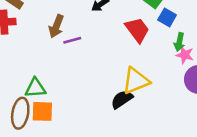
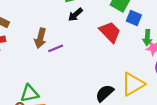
yellow triangle: (136, 81) -> (133, 84), moved

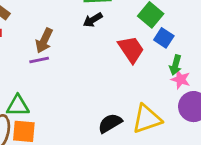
purple line: (56, 48) -> (39, 60), moved

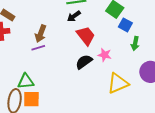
red trapezoid: (131, 49) -> (86, 36), moved
pink star: (181, 79) -> (105, 55), moved
black semicircle: (110, 123) -> (84, 62), moved

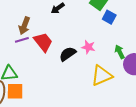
red trapezoid: (86, 36) -> (43, 42), moved
green arrow: (135, 44) -> (120, 52), moved, turned 144

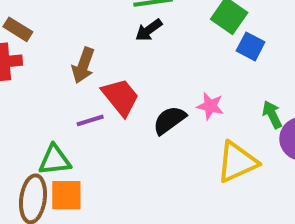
purple line: (22, 40) -> (90, 120), moved

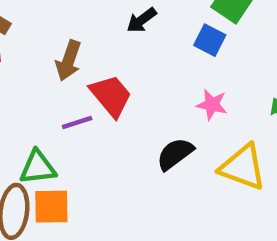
blue square: (251, 46) -> (210, 40), moved
black semicircle: (169, 120) -> (175, 154), moved
yellow triangle: (237, 162) -> (243, 167), turned 45

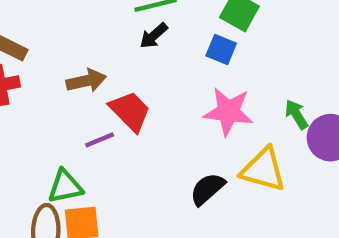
brown arrow: (68, 61) -> (86, 81), turned -117
pink star: (212, 105) -> (228, 112), size x1.6
black semicircle: (175, 154) -> (207, 189), moved

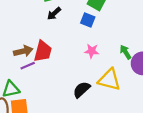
brown arrow: (86, 81) -> (23, 51), moved
red trapezoid: (130, 111) -> (43, 51), turned 60
pink star: (228, 112) -> (92, 51), size x0.6

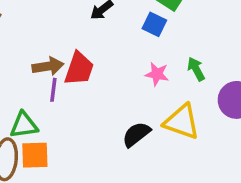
green arrow: (126, 52) -> (196, 69), moved
purple line: (28, 66) -> (53, 90), turned -64

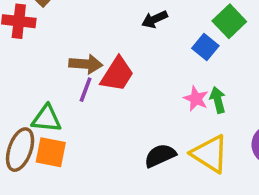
green arrow: (196, 69) -> (218, 100), moved

